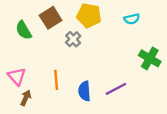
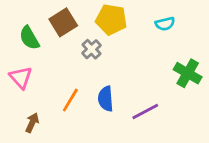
pink triangle: (17, 76) -> (21, 77), moved
orange line: (56, 80) -> (70, 100), turned 36
blue semicircle: (84, 91) -> (106, 99), moved

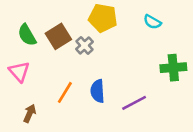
brown square: (63, 22) -> (58, 36), moved
cyan semicircle: (165, 24) -> (152, 22), turned 42
green cross: (188, 73) -> (173, 68), turned -35

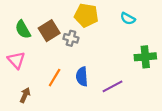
gray cross: (84, 45) -> (71, 38), turned -32

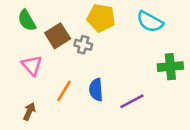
cyan semicircle: (128, 19) -> (150, 22), size x1.5
green semicircle: (23, 30) -> (27, 20), moved
pink triangle: (16, 60) -> (32, 65), moved

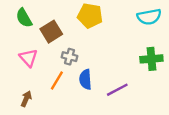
cyan semicircle: (150, 22) -> (149, 17), moved, turned -40
gray cross: (83, 45) -> (69, 57), moved

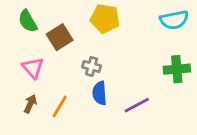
gray cross: (69, 57) -> (92, 66), moved
orange line: (57, 81) -> (60, 106), moved
brown arrow: (26, 99) -> (30, 104), moved

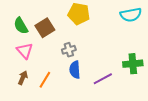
green semicircle: (28, 21) -> (21, 26), moved
gray cross: (92, 66) -> (69, 50), turned -32
green cross: (177, 69) -> (133, 64), moved

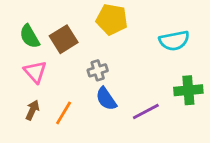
cyan semicircle: (131, 15) -> (174, 41), moved
blue semicircle: (75, 70) -> (106, 99), turned -30

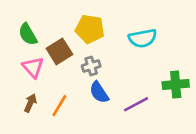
yellow pentagon: (112, 19) -> (90, 29), moved
brown square: (64, 39) -> (59, 51), moved
cyan semicircle: (174, 41) -> (143, 38), moved

